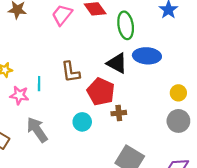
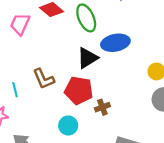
black triangle: (117, 63) -> (87, 58), turned -45
cyan line: (39, 84) -> (15, 90), moved

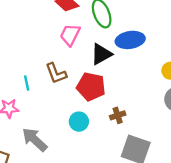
pink trapezoid: (20, 24) -> (70, 35), moved
brown cross: (102, 107) -> (118, 115), moved

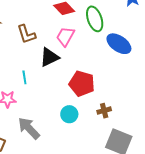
blue ellipse: (130, 40) -> (119, 44), turned 40
black triangle: (101, 54) -> (49, 57), moved
brown L-shape: (56, 73) -> (26, 34), moved

